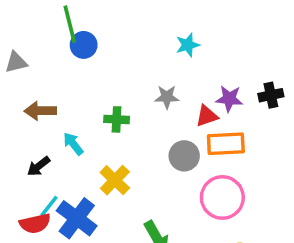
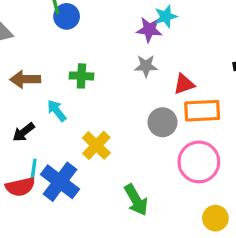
purple star: (229, 99) -> (149, 30), moved
green cross: (117, 119) -> (81, 76), moved
cyan line: (49, 206) -> (33, 170), turned -30

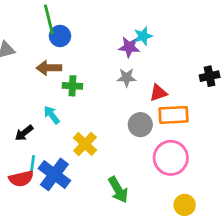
brown arrow: (25, 79) -> (49, 68), moved

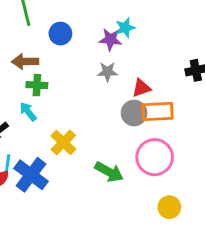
blue circle: (60, 36) -> (60, 34), moved
green cross: (72, 86) -> (37, 85), moved
gray circle: (140, 125) -> (134, 113), moved
green arrow: (118, 190) -> (109, 172), moved, turned -32

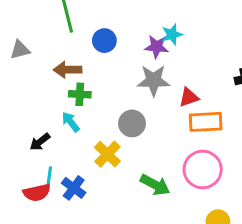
gray star: (108, 72) -> (153, 80), size x1.5
gray circle: (134, 113) -> (132, 123), moved
blue cross: (31, 175) -> (74, 188), size x0.7

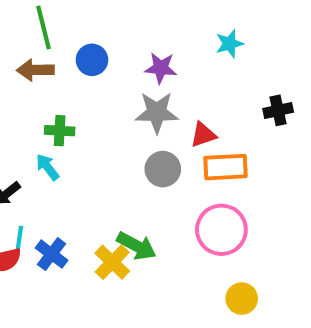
cyan star: (172, 34) -> (230, 44), moved
brown arrow: (68, 70) -> (35, 70), moved
gray circle: (132, 123) -> (163, 169), moved
yellow cross: (107, 154) -> (112, 262), moved
green arrow: (155, 185) -> (136, 246), moved

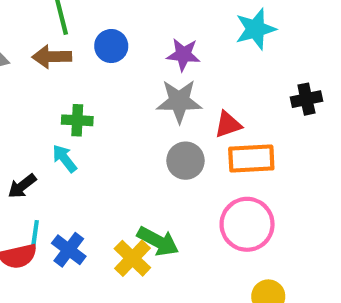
cyan star: (230, 44) -> (256, 29), size x1.4

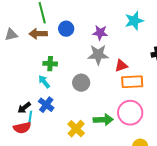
gray circle: (186, 161) -> (81, 83), moved
black arrow: (22, 186) -> (24, 108), moved
green arrow: (158, 241) -> (103, 120), moved, turned -30
blue cross: (69, 250) -> (46, 105), moved

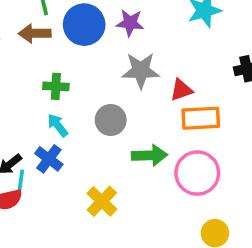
blue circle: (66, 29) -> (84, 25), size x1.5
purple star: (100, 33) -> (130, 23), moved
cyan arrow: (44, 82) -> (58, 125), moved
green arrow: (103, 120) -> (150, 155), moved

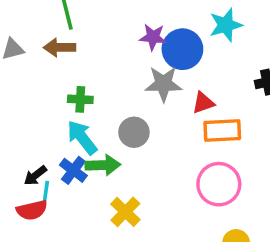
blue circle: (84, 25) -> (182, 49), moved
cyan arrow: (58, 125) -> (82, 137), size x1.5
green arrow: (150, 155) -> (103, 165), moved

